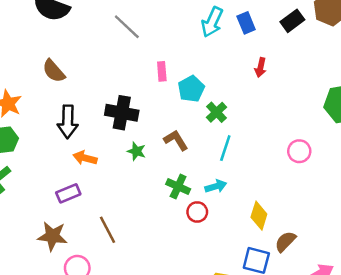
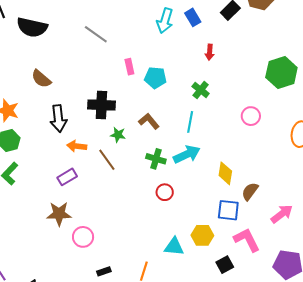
cyan pentagon: (191, 89) -> (155, 78), turned -30
green cross: (217, 112) -> (201, 90), moved
cyan arrow: (216, 186) -> (187, 154), size x1.5
red circle: (197, 212) -> (165, 192), moved
brown line: (107, 230) -> (107, 160), moved

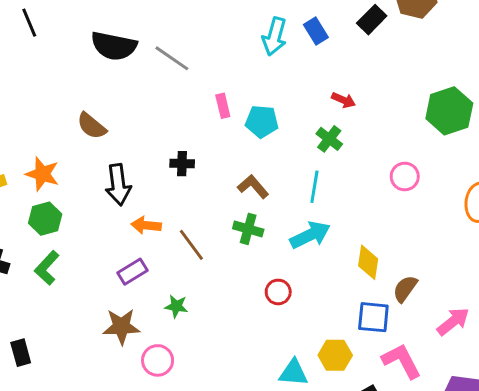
black semicircle: (32, 27) -> (114, 46), moved
red arrow: (210, 52) -> (344, 100), moved, turned -70
black cross: (101, 105) -> (182, 164), size x0.6
green star: (118, 135) -> (176, 306), moved
green cross: (156, 159) -> (248, 229), moved

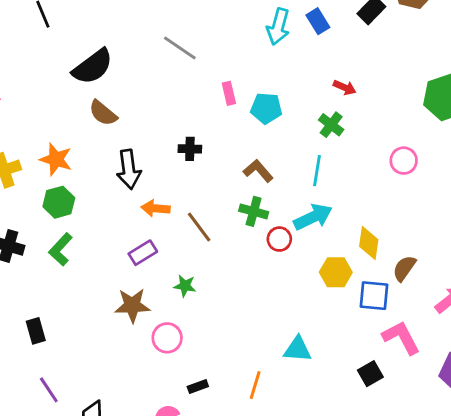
black semicircle: (114, 46) -> (93, 67), moved, turned -48
red circle: (278, 292) -> (279, 239), moved
yellow hexagon: (335, 355) -> (336, 272), moved

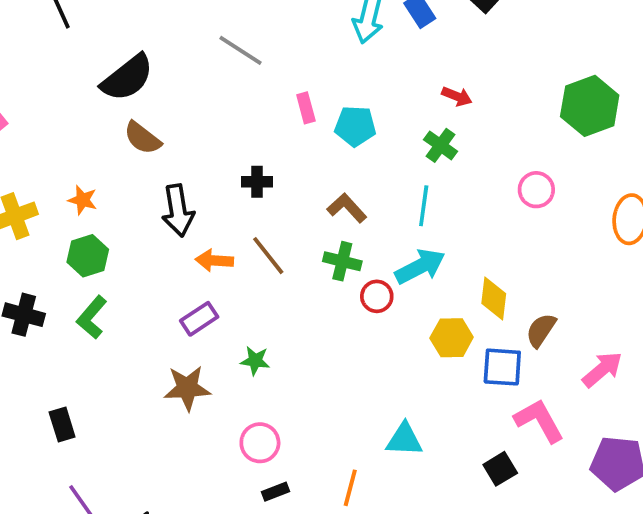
orange star: (56, 159) -> (83, 200), size x0.7
brown line: (199, 227) -> (268, 256), moved
pink circle: (167, 338) -> (260, 443), moved

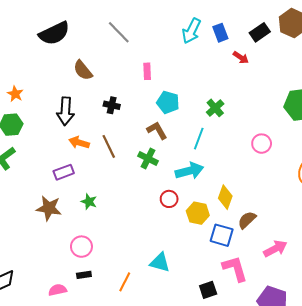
red arrow: (457, 96) -> (241, 57), moved
cyan pentagon: (355, 126) -> (168, 102), moved
brown semicircle: (142, 138) -> (83, 70), moved
red circle: (377, 296) -> (169, 199), moved

